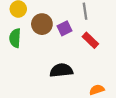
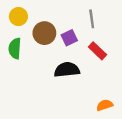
black semicircle: (61, 70) -> (67, 70), moved

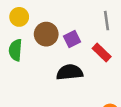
gray line: (92, 19) -> (106, 21), moved

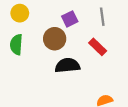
brown circle: (46, 34) -> (55, 39), moved
purple square: (72, 39) -> (70, 19), moved

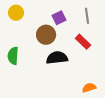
green semicircle: (16, 45) -> (13, 56), moved

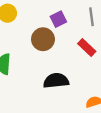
black semicircle: (57, 58) -> (56, 81), moved

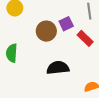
purple square: (58, 19) -> (66, 24), moved

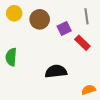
brown circle: (46, 31) -> (40, 19), moved

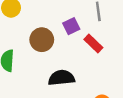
brown circle: (40, 19) -> (42, 40), moved

